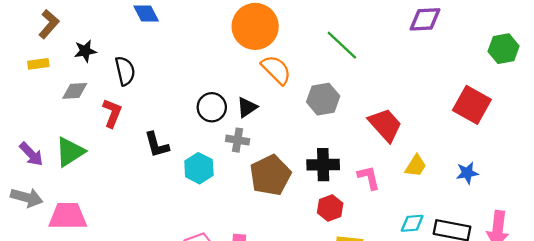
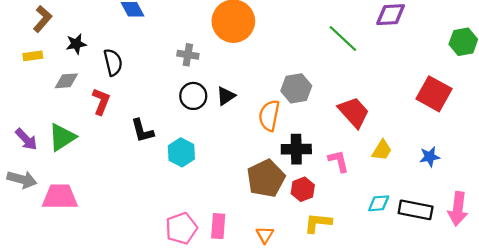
green line: (342, 45) -> (343, 38), moved
orange semicircle: (276, 70) -> (269, 115), moved, turned -124
gray cross: (238, 140) -> (188, 55), moved
brown pentagon: (270, 175) -> (266, 178), moved

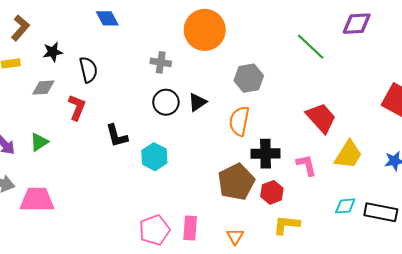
gray hexagon: (296, 88) -> (249, 78), moved
green triangle: (62, 137) -> (39, 142), size x0.7
yellow trapezoid: (382, 150) -> (348, 155), size x1.4

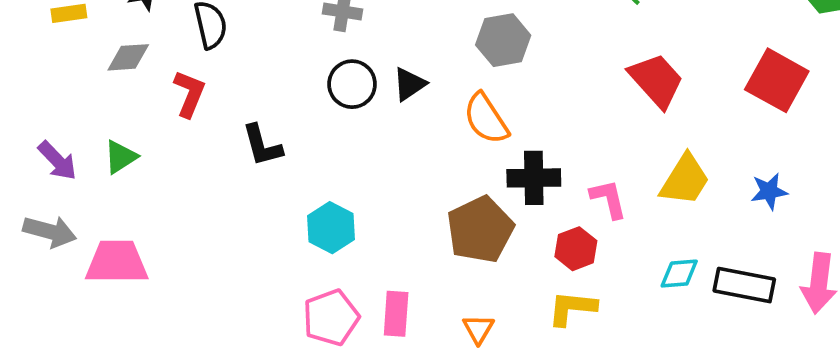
red trapezoid: (321, 118) -> (656, 80), moved
orange semicircle: (239, 121) -> (486, 119), turned -44
cyan hexagon: (154, 157) -> (331, 228), moved
red hexagon: (272, 192) -> (576, 249), moved

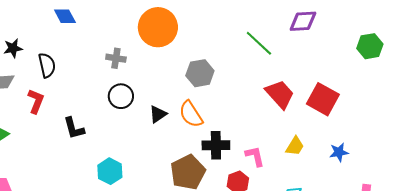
red square: (777, 80) -> (323, 99), moved
black triangle: (409, 84) -> (158, 114), moved
yellow trapezoid: (685, 180) -> (295, 146), size x0.7

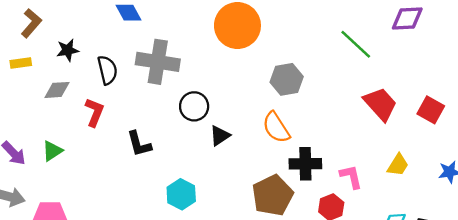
gray cross: (116, 58) -> (158, 62), moved, size x1.8
red square: (323, 99) -> (431, 110), size x0.7
black triangle: (158, 114) -> (220, 136), moved

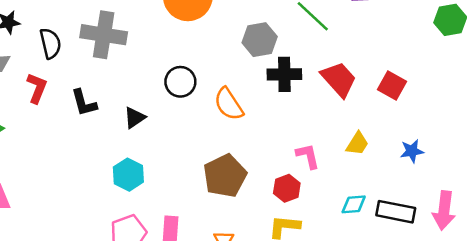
gray hexagon: (287, 79) -> (260, 40), moved
black circle: (194, 106) -> (180, 82), moved
black triangle: (220, 136) -> (135, 118), moved
black L-shape: (139, 144) -> (84, 103), moved
black cross: (305, 164) -> (284, 74), moved

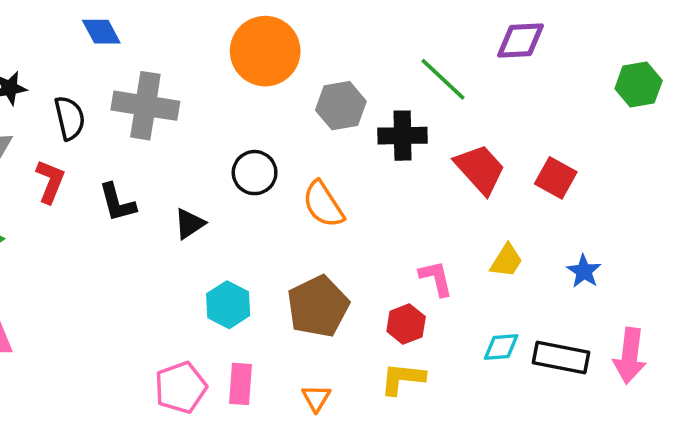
gray hexagon: (260, 40) -> (341, 106), moved
black cross: (284, 74) -> (403, 136), moved
blue star: (412, 151) -> (584, 271), turned -30
cyan hexagon: (128, 175) -> (228, 305), moved

